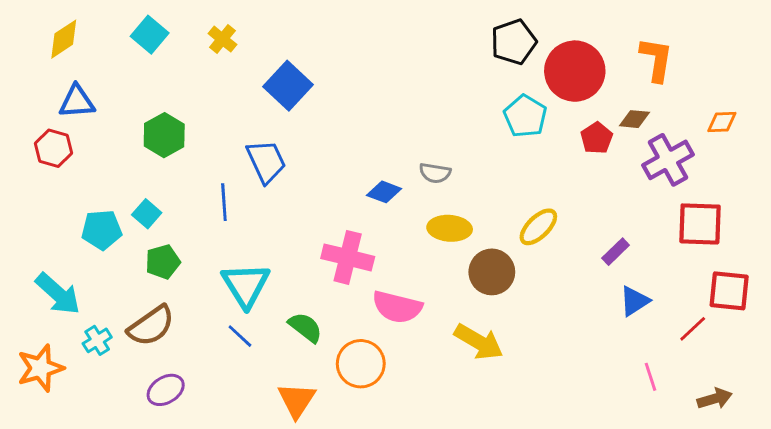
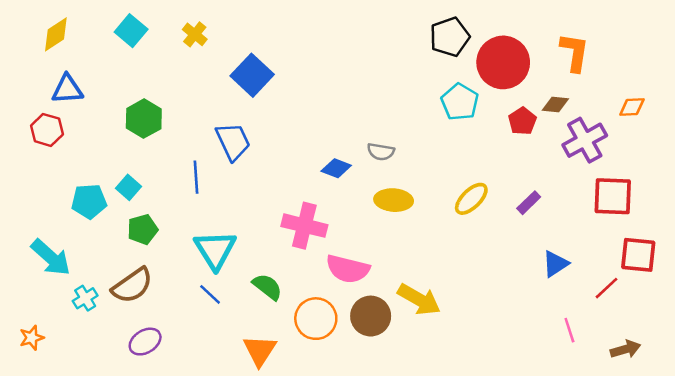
purple rectangle: (616, 252) -> (529, 203), moved
brown circle: (492, 272) -> (371, 316), moved
orange star: (40, 368) -> (32, 338), moved, size x0.6

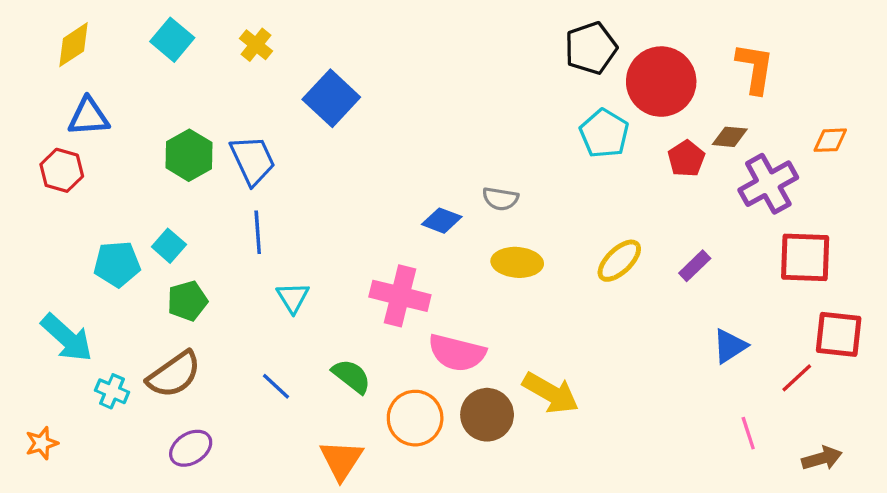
blue trapezoid: (233, 141) -> (253, 160), moved
cyan triangle: (215, 250) -> (293, 298), moved, size x0.6
cyan cross: (85, 298) -> (112, 391), turned -35

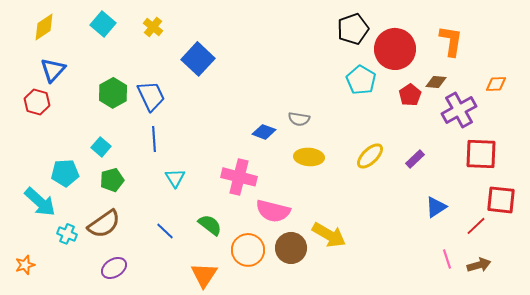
blue triangle: (89, 117) -> (53, 70), turned -44
cyan pentagon: (117, 264) -> (65, 173), moved
brown arrow: (822, 458) -> (479, 265), moved

